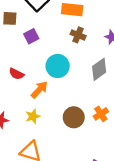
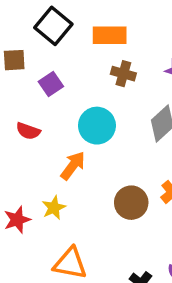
red semicircle: (16, 74) -> (28, 131), moved
yellow star: (33, 116) -> (54, 208), moved

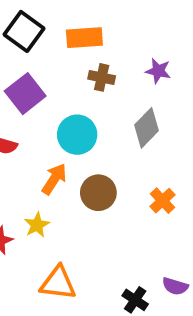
purple square: (51, 84) -> (25, 94), size x1.5
brown circle: (131, 203) -> (98, 193), moved

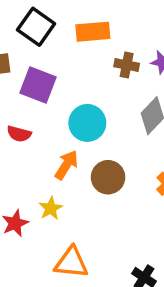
brown cross: (102, 77) -> (127, 65), moved
purple square: (25, 94) -> (38, 85), turned -30

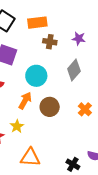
brown cross: (127, 65) -> (50, 42), moved

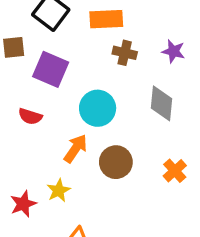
gray diamond: (74, 70) -> (161, 103), turned -40

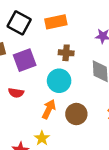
brown cross: (125, 53) -> (66, 53), moved
purple square: (51, 69) -> (25, 60), turned -35

